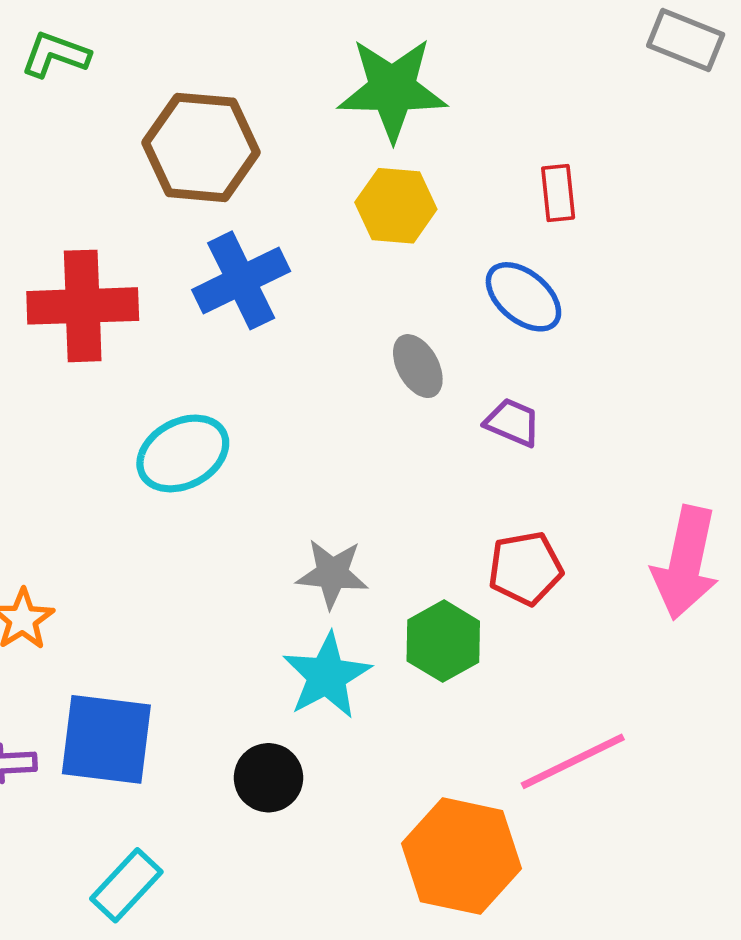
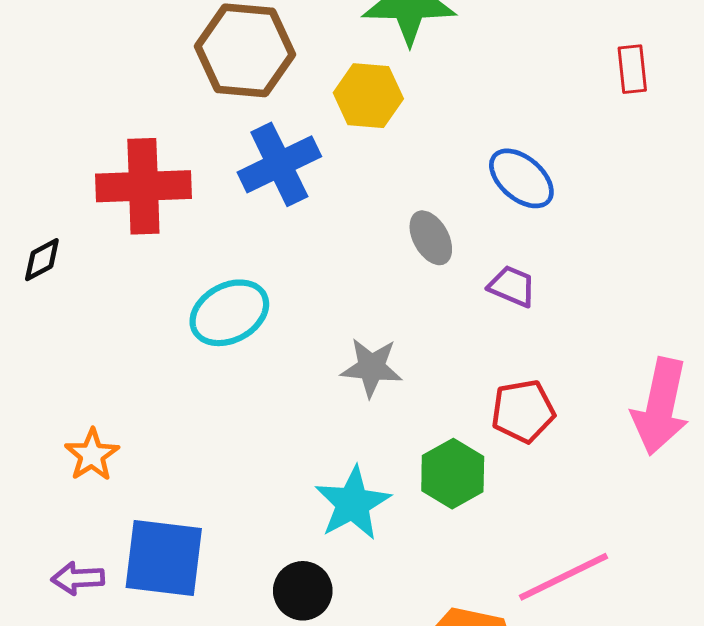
red rectangle: (558, 193) -> (632, 69), moved
yellow hexagon: (396, 206) -> (368, 96), moved
gray star: (332, 574) -> (371, 367), moved

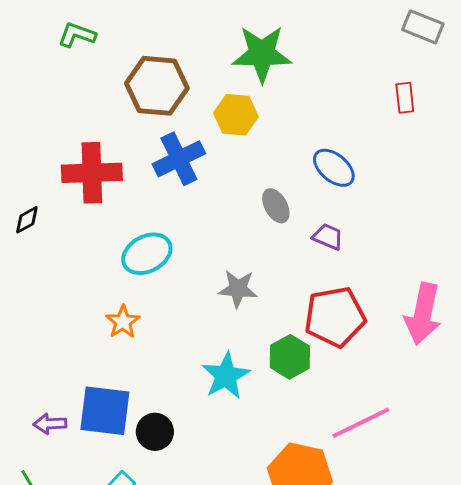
red pentagon: (523, 411) -> (335, 317), size x1.5
orange star: (92, 455) -> (123, 322), moved
black circle: (303, 591) -> (155, 432), moved

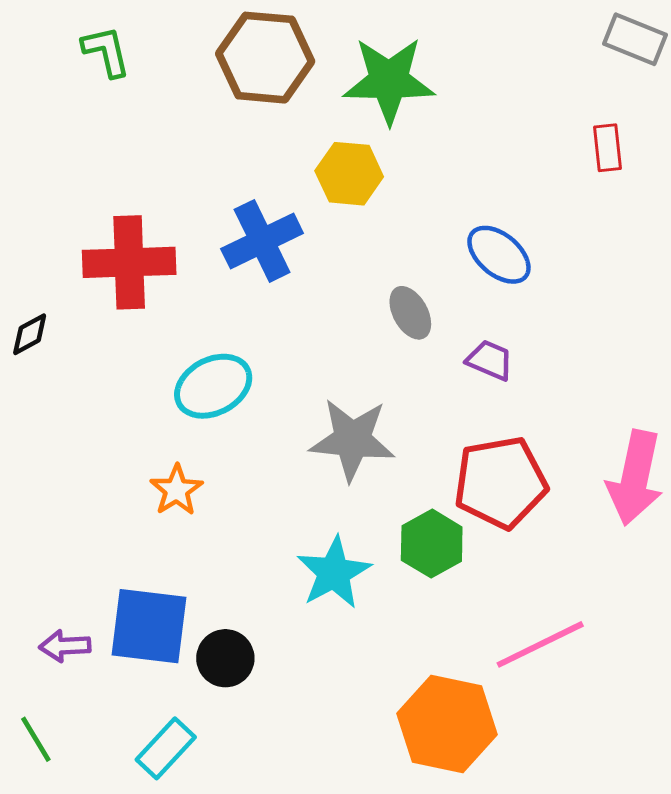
green L-shape: (77, 35) -> (106, 51), turned 57
brown hexagon: (157, 86) -> (265, 58), moved
gray star: (238, 289) -> (352, 440), size x1.4

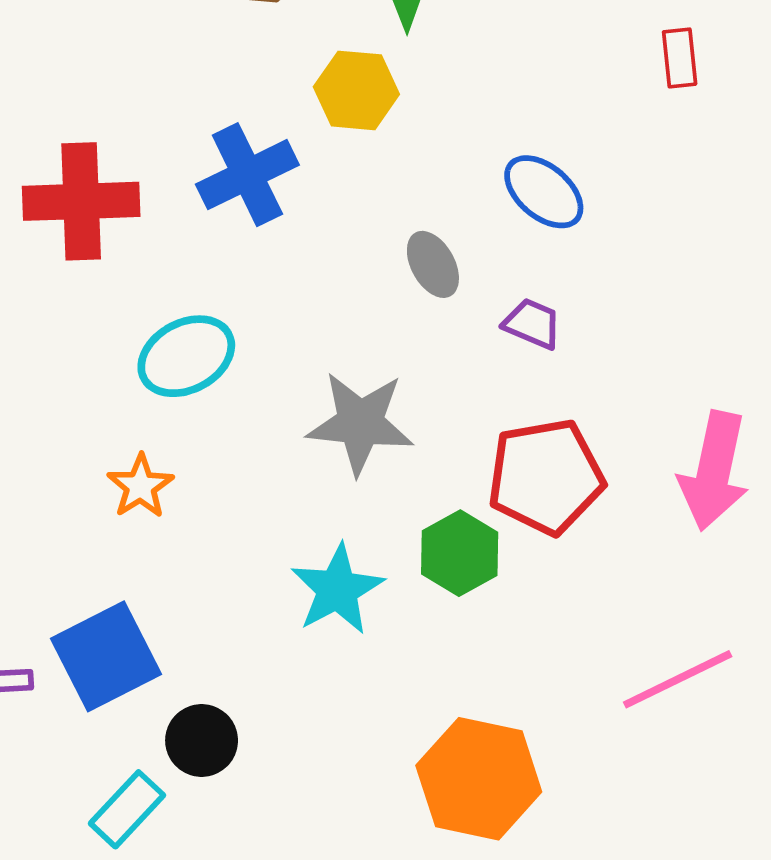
blue square: (149, 626) -> (106, 656), turned -34
pink line: (540, 644) -> (678, 679), moved
black circle: (225, 658) -> (202, 740), moved

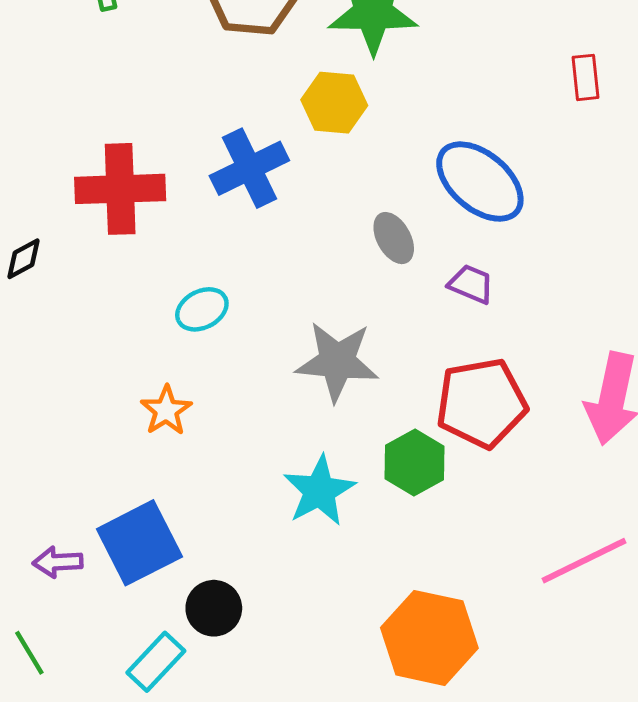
blue ellipse: (544, 192) -> (480, 182), size x1.4
cyan ellipse: (186, 356) -> (202, 309), size x0.7

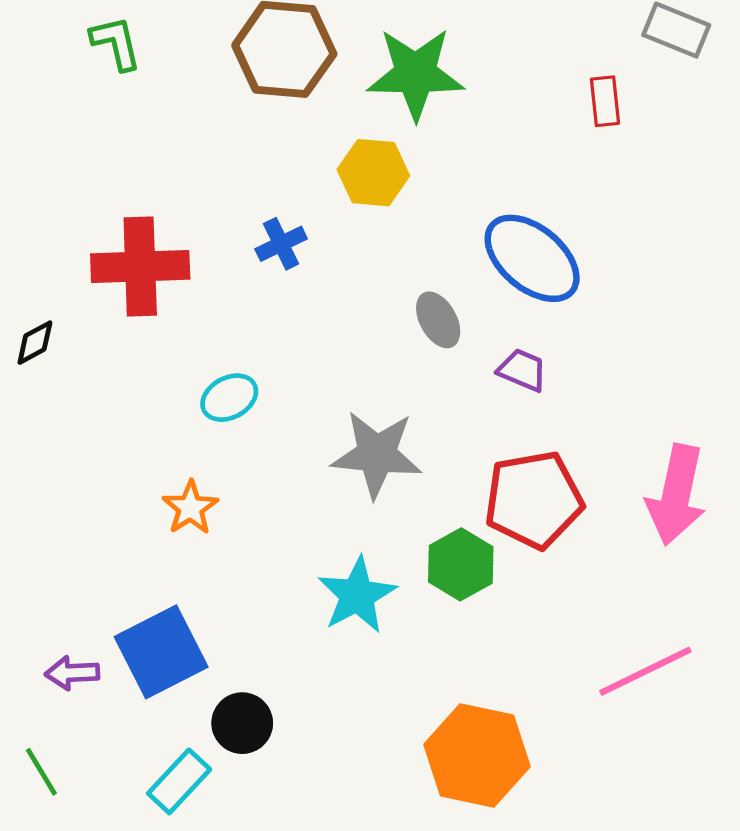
red rectangle: (585, 77) -> (605, 101), moved
blue cross: (249, 168) -> (281, 244), size x0.6

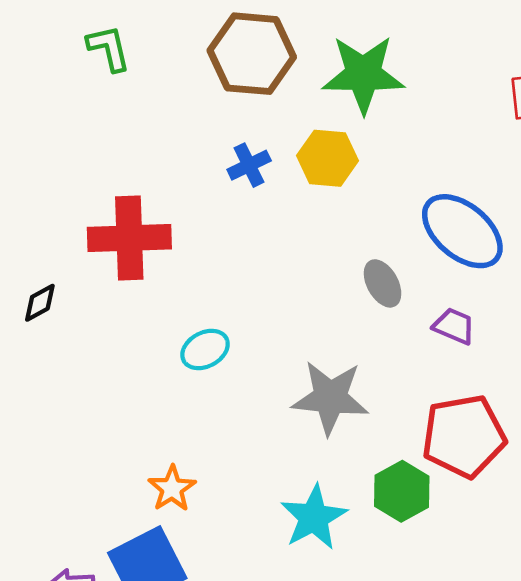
blue cross: (281, 244) -> (249, 165), moved
orange star: (190, 508) -> (172, 488), moved

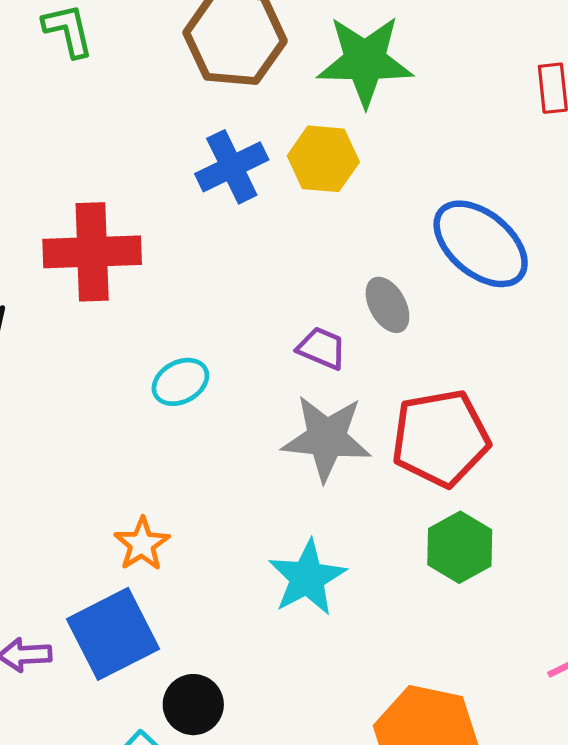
blue cross: (249, 165) -> (232, 167), size x1.4
purple trapezoid: (454, 326) -> (322, 348), moved
red pentagon: (464, 436) -> (440, 438), moved
green hexagon: (402, 491) -> (460, 547), moved

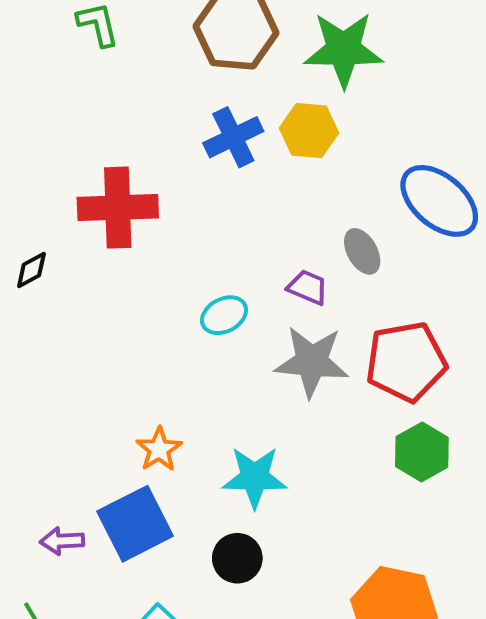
cyan ellipse: (180, 382) -> (224, 315), moved
cyan star: (307, 578) -> (255, 477), moved, turned 30
black circle: (193, 705) -> (237, 558), moved

